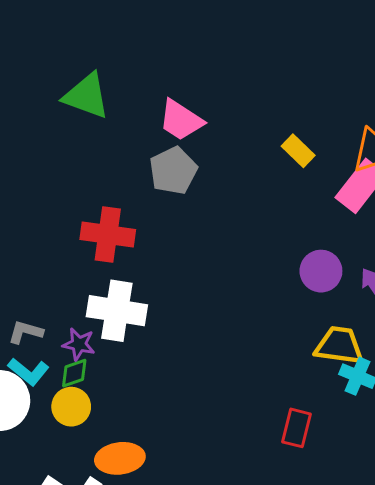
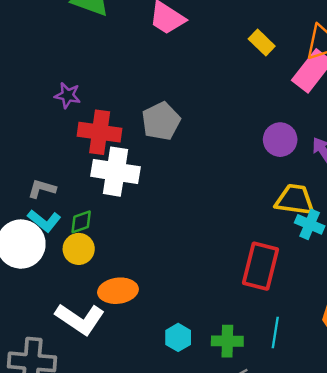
gray pentagon: (173, 171) -> (161, 121), moved
red cross: (108, 235) -> (100, 132), moved
purple star: (79, 344) -> (68, 95), moved
red rectangle: (297, 428) -> (260, 266), size x1.5

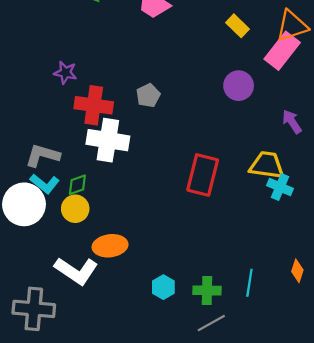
gray pentagon: (161, 121) -> (148, 95), size x0.7
purple circle: (280, 140) -> (239, 86), moved
gray L-shape: (42, 189) -> (43, 155), size x1.4
red rectangle: (260, 266) -> (203, 175), moved

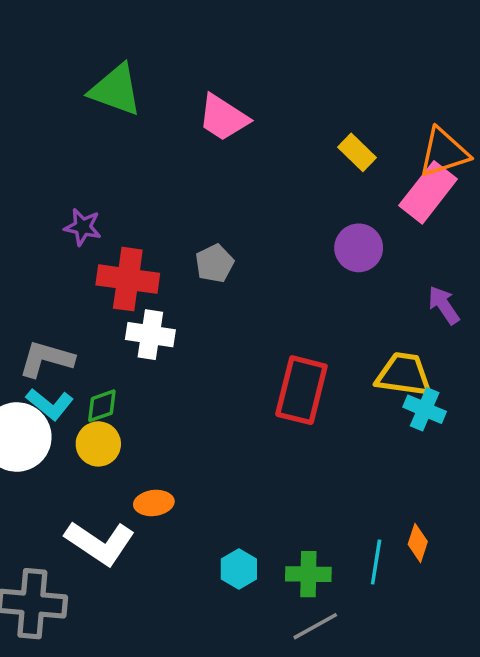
white cross: (108, 140) -> (150, 335), size x0.7
orange ellipse: (110, 246) -> (154, 503), size x0.7
orange diamond: (297, 271) -> (418, 543), moved

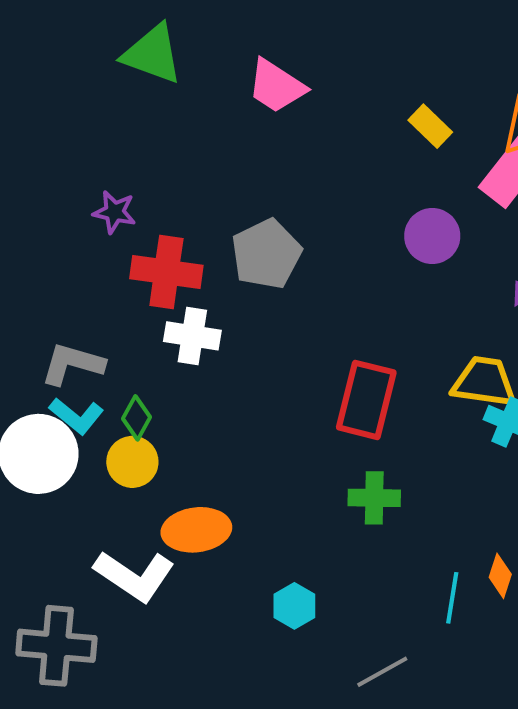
gray pentagon: (215, 263) -> (266, 254), size x1.6
green diamond: (102, 406) -> (136, 418), turned -42
orange ellipse: (154, 503) -> (196, 530), size x1.5
green cross: (308, 574) -> (374, 498), moved

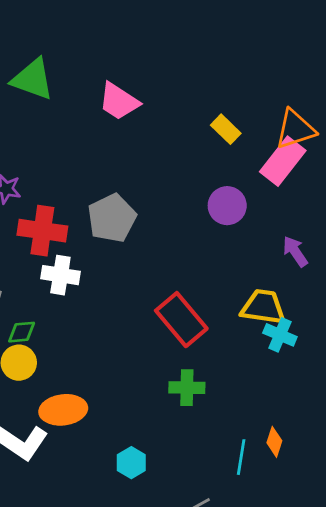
red rectangle: (366, 400) -> (181, 320), turned -54
green diamond: (136, 418) -> (22, 332), turned 56

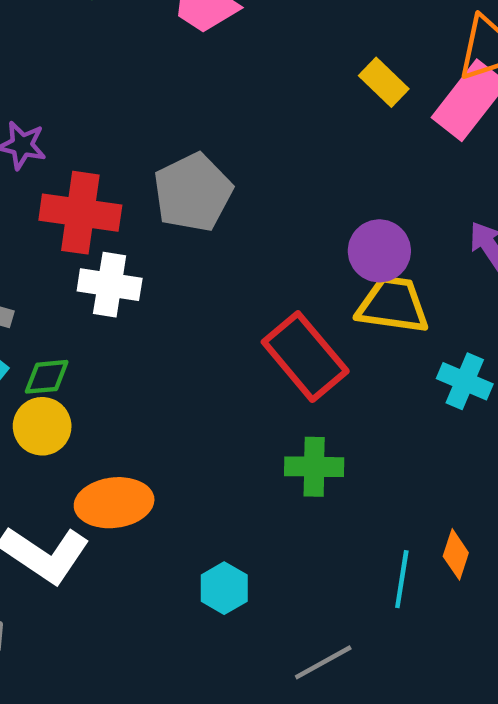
yellow rectangle: (226, 129) -> (384, 82), moved
purple circle: (227, 206) -> (379, 251), moved
yellow trapezoid: (263, 307) -> (393, 305), moved

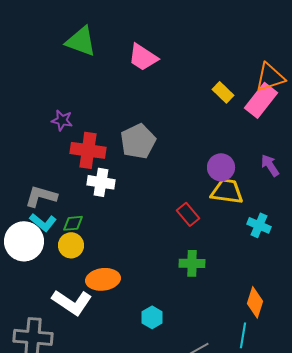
red rectangle: (305, 357) -> (188, 214), size x0.6
orange diamond: (456, 554) -> (255, 302), size x1.4
cyan line: (402, 579) -> (243, 335), moved

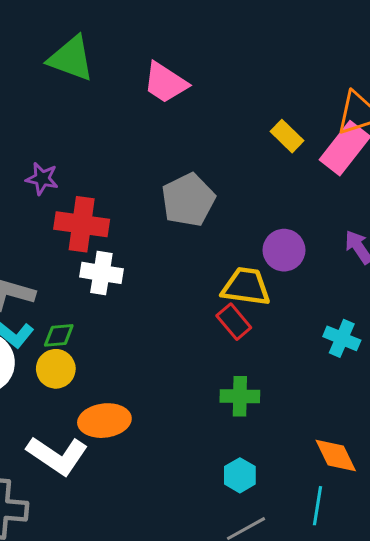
gray pentagon: (138, 141) -> (188, 200), moved
yellow trapezoid: (227, 191) -> (246, 287), moved
orange diamond: (255, 302) -> (336, 456), turned -44
cyan hexagon: (152, 317) -> (240, 475), moved

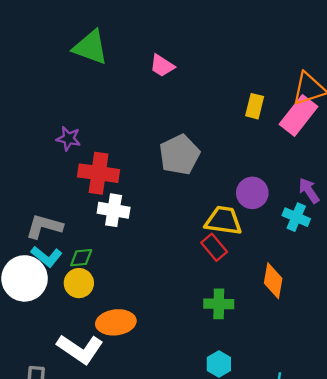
pink trapezoid: (165, 83) -> (162, 66), size x0.7
yellow rectangle: (287, 136) -> (255, 106), turned 60
cyan cross: (342, 338) -> (296, 217), moved
orange diamond: (336, 456) -> (273, 281), moved, turned 36

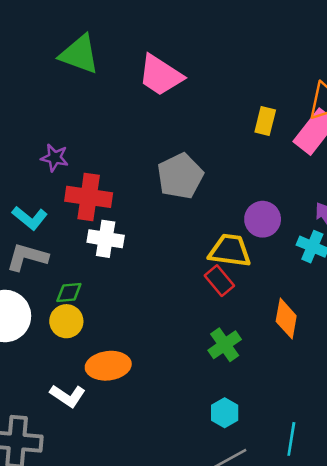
pink trapezoid: (162, 66) -> (161, 75), size x1.6
cyan L-shape: (46, 256) -> (30, 218), moved
green cross: (219, 304) -> (225, 345), turned -36
white L-shape: (80, 349) -> (68, 396), size x0.7

